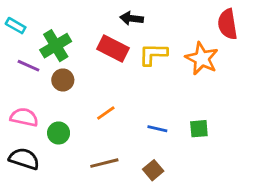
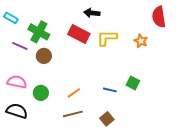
green cross: (56, 46) -> (39, 32), turned -30
orange star: (202, 59) -> (141, 41), size x0.6
orange line: (106, 113) -> (74, 93), moved
green square: (199, 129) -> (133, 83), moved, turned 32

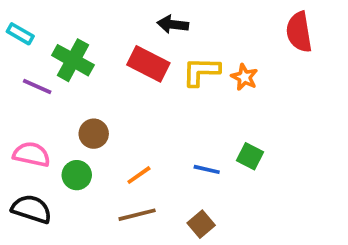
orange star: (141, 41) -> (244, 77), moved
brown circle: (44, 56) -> (94, 134), moved

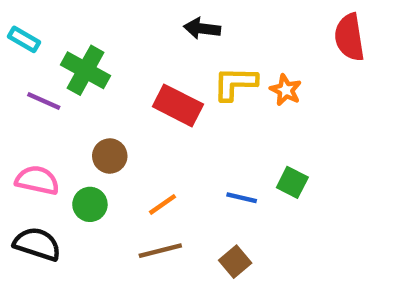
red rectangle: (148, 64) -> (178, 105), moved

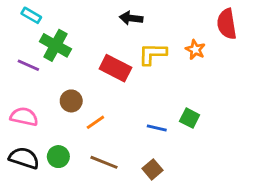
cyan rectangle: (24, 39) -> (31, 15), moved
orange star: (286, 90) -> (195, 50), moved
green circle: (90, 204) -> (58, 157), moved
orange line: (163, 204) -> (95, 122), moved
brown line: (160, 251) -> (104, 162), turned 36

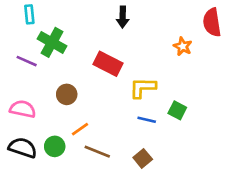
cyan rectangle: (31, 15) -> (29, 14), turned 54
black arrow: (131, 18) -> (123, 17), turned -96
yellow L-shape: (153, 54) -> (143, 88), moved
orange line: (95, 122) -> (80, 129), moved

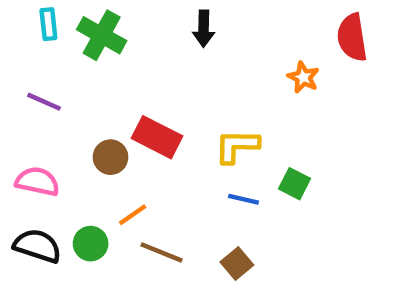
green cross: (52, 42) -> (102, 35), moved
red rectangle: (108, 64) -> (157, 137), moved

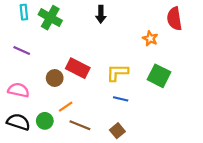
green square: (294, 184) -> (159, 76), moved, size x1.5

